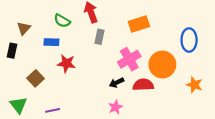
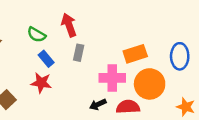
orange rectangle: (139, 24) -> (135, 54), moved
blue rectangle: (51, 42) -> (46, 59), moved, turned 48
pink cross: (129, 59) -> (112, 78), turned 30

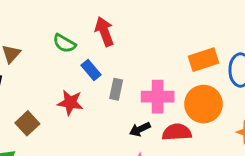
gray rectangle: (79, 53) -> (116, 89), moved
orange rectangle: (135, 54) -> (203, 60), moved
blue rectangle: (46, 59) -> (91, 70), moved

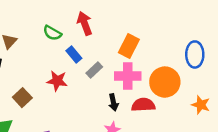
orange rectangle: (203, 60) -> (129, 46), moved, turned -45
gray rectangle: (116, 89) -> (94, 70), turned 35
black arrow: (140, 129) -> (113, 102), turned -77

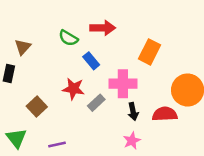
red arrow: (85, 23) -> (103, 28), turned 110
gray rectangle: (94, 70) -> (96, 103), moved
pink cross: (128, 76) -> (123, 84), moved

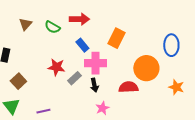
brown triangle: (23, 47) -> (25, 24), moved
blue rectangle: (91, 61) -> (82, 45), moved
brown square: (37, 106) -> (18, 81), moved
black arrow: (133, 112) -> (94, 85), moved

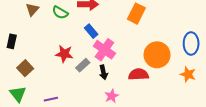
orange rectangle: (116, 38) -> (136, 14), moved
blue ellipse: (171, 45) -> (191, 43), moved
pink cross: (95, 63) -> (104, 50), turned 35

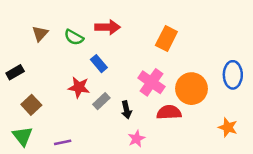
blue rectangle: (91, 31) -> (99, 64), moved
black rectangle: (12, 41) -> (15, 72), turned 48
pink cross: (104, 50) -> (151, 82), moved
orange star: (188, 74) -> (228, 127), moved

